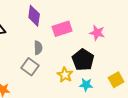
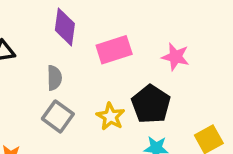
gray semicircle: (38, 48) -> (54, 78), moved
yellow star: (65, 75) -> (111, 116), moved

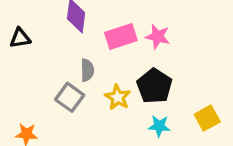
pink star: (175, 57) -> (158, 37), moved
gray semicircle: (54, 78) -> (87, 70), moved

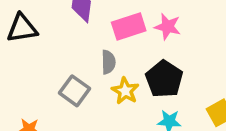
black triangle: (20, 38) -> (22, 28), size x1.4
gray semicircle: (87, 70) -> (108, 62), moved

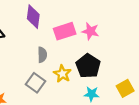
gray semicircle: (108, 62) -> (42, 55), moved
gray square: (75, 91) -> (36, 83), moved

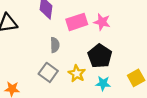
yellow star: (62, 74) -> (77, 74), moved

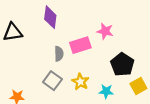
pink rectangle: (77, 22) -> (80, 45), moved
black pentagon: (100, 56) -> (122, 64), moved

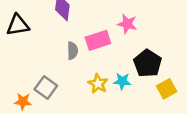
gray square: (52, 81) -> (46, 88), moved
cyan star: (106, 91) -> (122, 81), moved

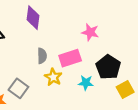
pink rectangle: (98, 40) -> (70, 58), moved
yellow star: (98, 84) -> (53, 77), moved

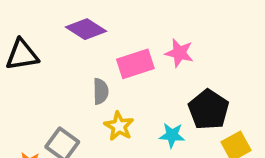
purple diamond: (33, 18) -> (86, 29), turned -65
pink rectangle: (70, 58) -> (135, 64), moved

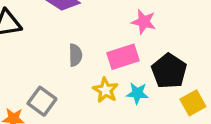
pink rectangle: (135, 64) -> (123, 57), moved
yellow star: (119, 126) -> (106, 90), moved

